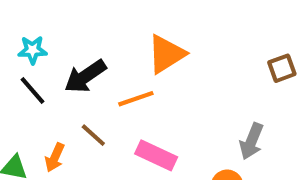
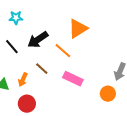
cyan star: (32, 50) -> (16, 18), moved
orange line: (136, 99) -> (63, 51), turned 60

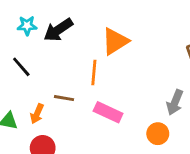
black arrow: (38, 40) -> (58, 30), moved
orange line: (63, 51) -> (94, 73), turned 54
brown line: (42, 69) -> (64, 98), turned -32

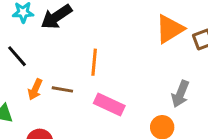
orange triangle: (115, 41) -> (170, 29), moved
orange arrow: (37, 114) -> (35, 89), moved

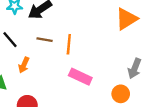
brown line: (62, 89) -> (45, 40), moved

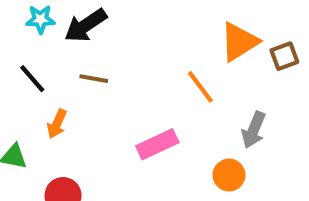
orange line: (69, 44) -> (200, 87), moved, turned -42
pink rectangle: (80, 77) -> (157, 144), turned -50

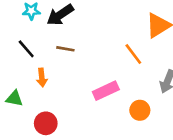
orange arrow: (57, 124) -> (42, 78), turned -30
orange circle: (229, 175) -> (140, 110), moved

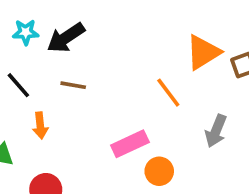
orange circle: (140, 110) -> (159, 171), moved

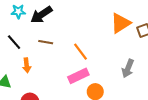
orange line: (168, 93) -> (80, 52), moved

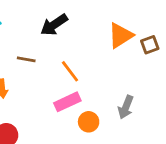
black arrow: (41, 15) -> (54, 25), moved
gray arrow: (128, 68) -> (126, 107), moved

